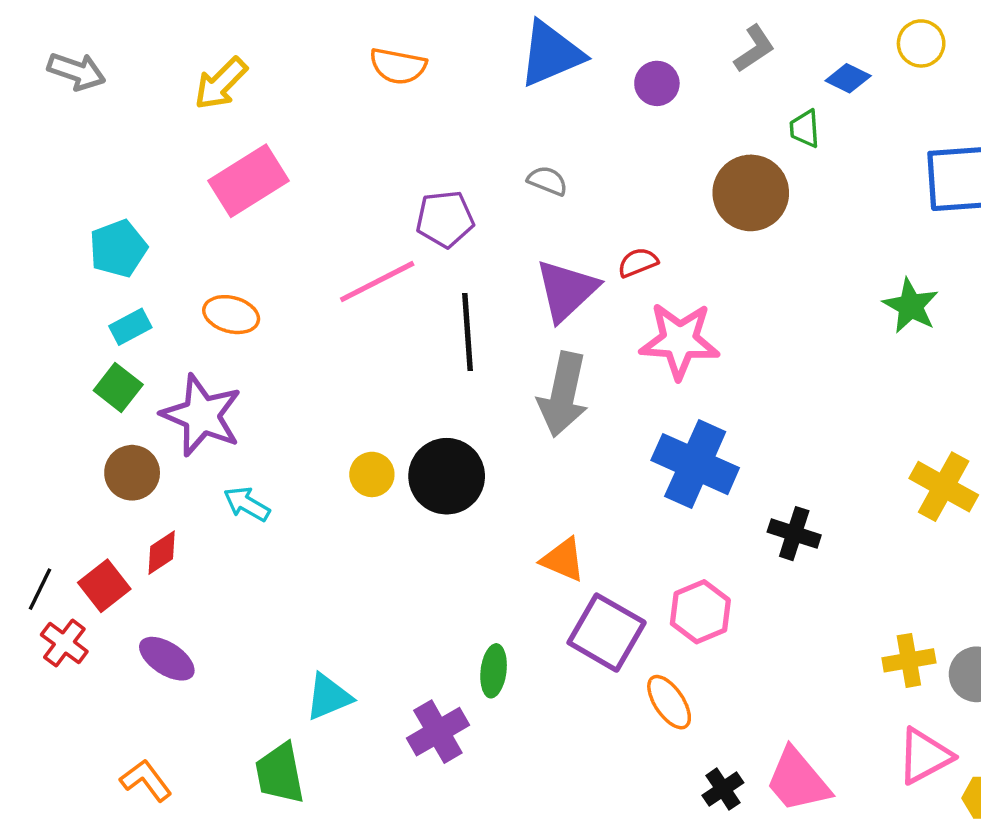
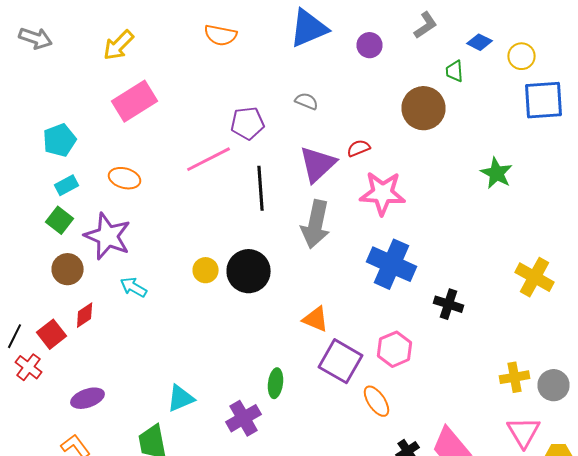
yellow circle: (921, 43) -> (522, 56), moved
green star: (911, 306) -> (496, 173), moved
purple ellipse: (167, 659) -> (88, 398), moved, turned -52
pink triangle: (925, 756) -> (524, 432), turned -33

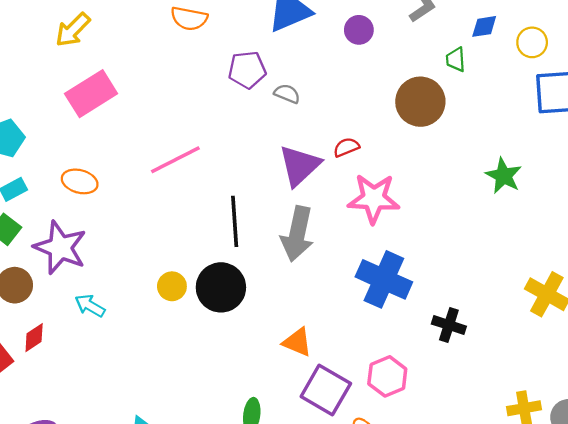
blue diamond: (480, 42) -> (484, 26), turned -35
purple pentagon: (248, 123) -> (247, 70), moved
black line: (260, 188) -> (235, 221), moved

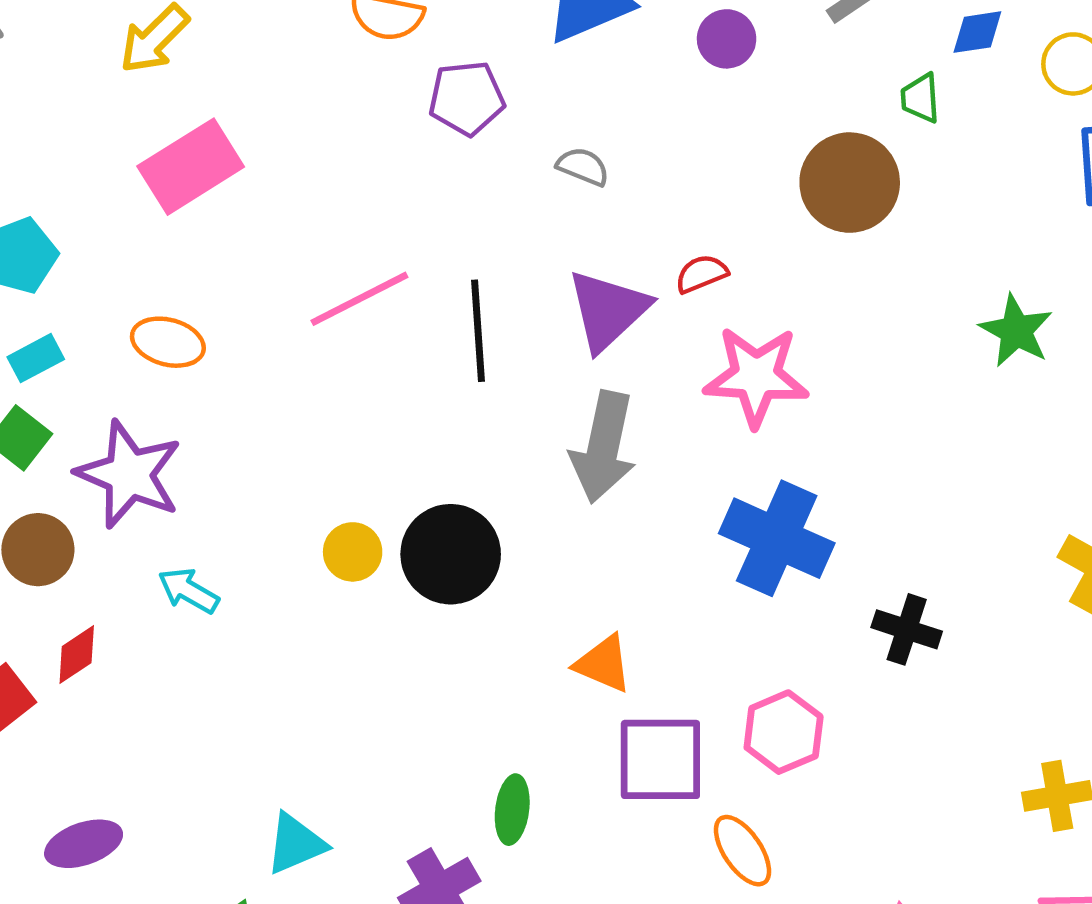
purple pentagon: (247, 70) -> (467, 98), moved
black line: (235, 221) -> (478, 331), moved
purple square: (326, 390) -> (660, 759), turned -30

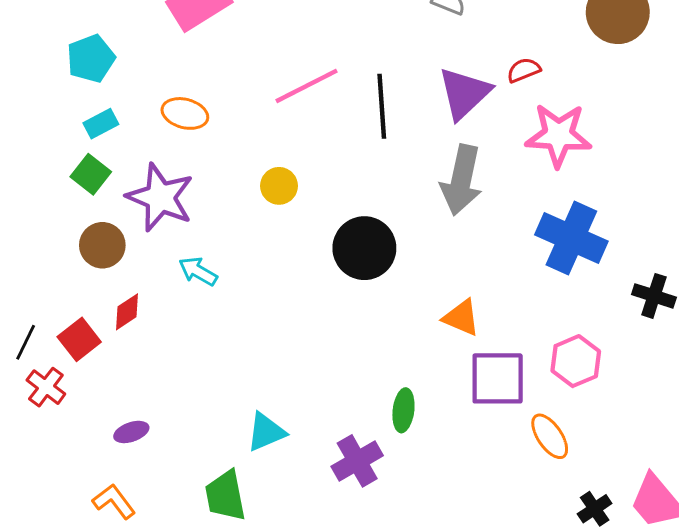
yellow circle: (353, 552) -> (279, 186), moved
purple ellipse: (84, 844) -> (131, 432), size x0.7

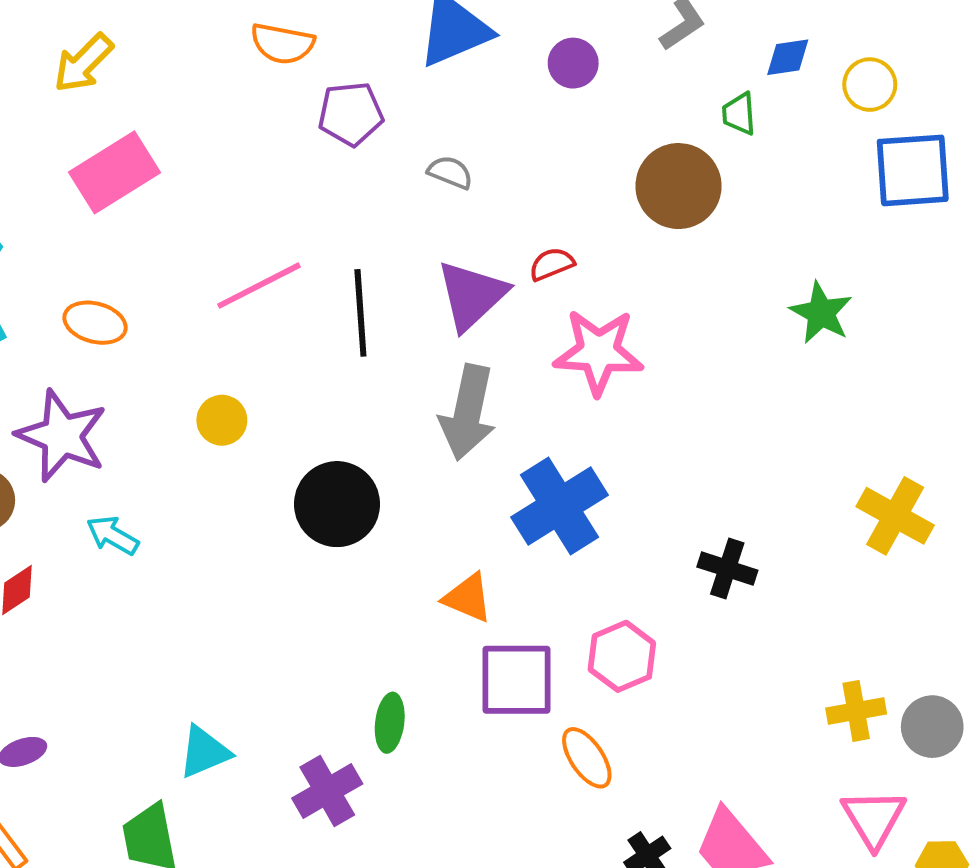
blue cross: (571, 238) -> (559, 506), moved, turned 34

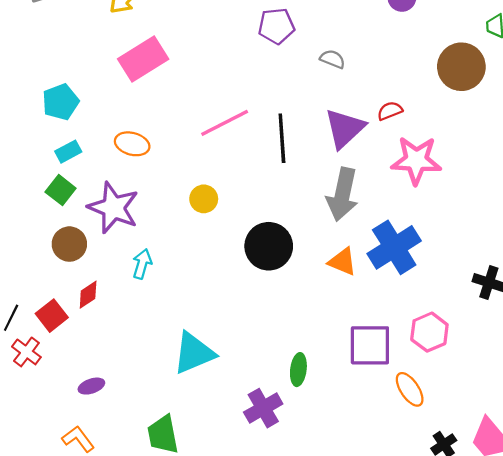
cyan arrow: (113, 535) -> (142, 264), turned 76
orange triangle: (468, 598) -> (342, 262), moved
cyan triangle: (204, 752) -> (194, 353), moved, size x1.4

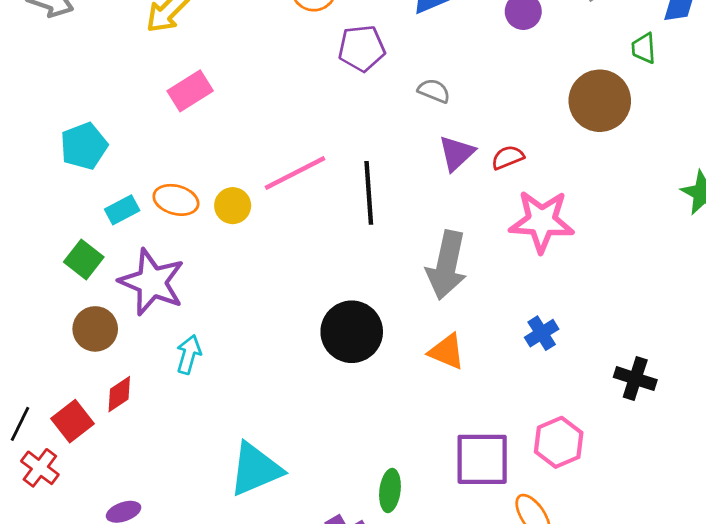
pink rectangle: (143, 59) -> (190, 91), size x0.7
purple triangle: (345, 128) -> (457, 153), moved, size x0.7
cyan rectangle: (68, 152) -> (122, 210), moved
yellow circle: (204, 199) -> (233, 206), moved
blue cross: (394, 247) -> (542, 333), moved, size x0.5

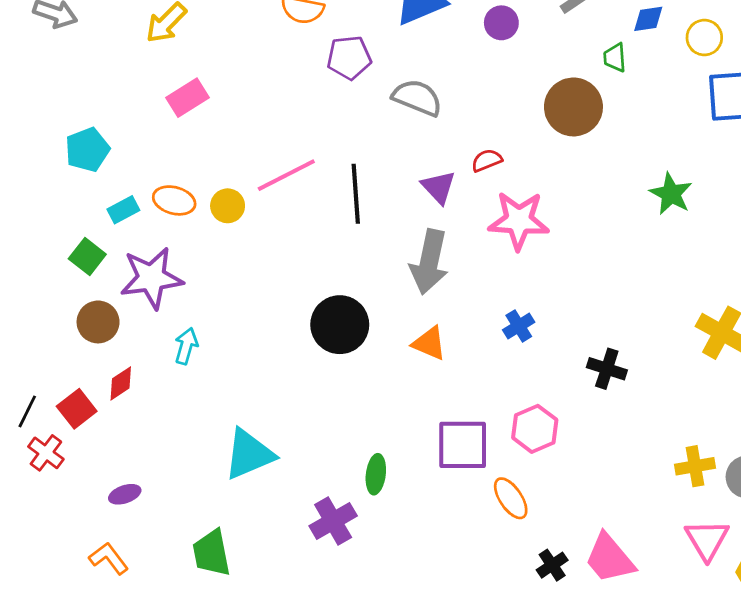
gray semicircle: (434, 91) -> (417, 98), size x1.6
purple triangle: (457, 153) -> (439, 187), moved, turned -30
purple star: (152, 282) -> (151, 278), turned -30

